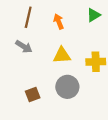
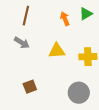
orange arrow: (59, 22) -> (65, 19), moved
gray circle: (67, 87) -> (79, 93), moved

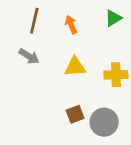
orange arrow: (65, 19) -> (71, 25), moved
brown square: (30, 87) -> (75, 114), moved

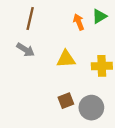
orange arrow: (71, 25) -> (79, 22), moved

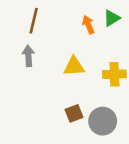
gray arrow: (25, 50) -> (28, 56), turned -126

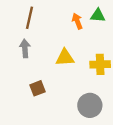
green triangle: (112, 18) -> (98, 15), turned 35
brown square: (74, 113) -> (37, 88), moved

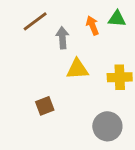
brown line: (30, 18) -> (35, 21), turned 40
gray arrow: (25, 48) -> (62, 38), moved

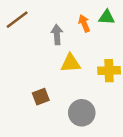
brown line: (35, 21) -> (17, 20), moved
gray circle: (107, 126) -> (82, 113), moved

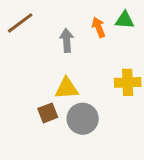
yellow triangle: (71, 63) -> (67, 88), moved
gray circle: (82, 113) -> (83, 119), moved

